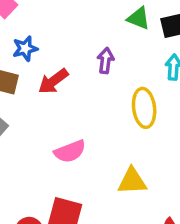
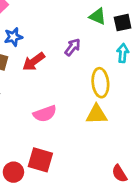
purple arrow: (106, 61) -> (73, 47), turned 30
yellow triangle: (132, 181) -> (97, 114), moved

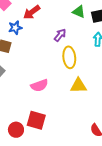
red arrow: (34, 62) -> (32, 12), moved
yellow ellipse: (100, 83) -> (69, 57), moved

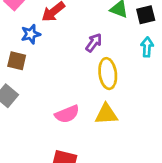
yellow triangle: (78, 86) -> (106, 114), moved

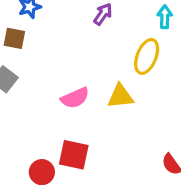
yellow ellipse: (108, 74) -> (147, 56), moved, turned 32

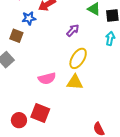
yellow ellipse: (147, 56) -> (78, 58), moved

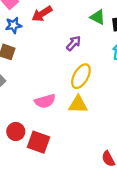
blue star: (29, 18) -> (13, 25), moved
red circle: (19, 120) -> (16, 131), moved

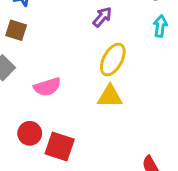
pink semicircle: (45, 101) -> (47, 87), moved

